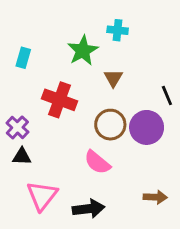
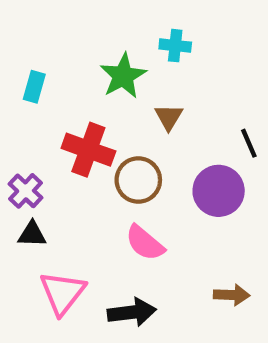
brown circle: (110, 125) -> (138, 180), moved

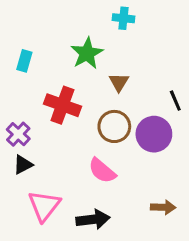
cyan cross: (175, 46) -> (123, 18), moved
brown circle: (138, 180) -> (114, 126), moved
black triangle: (32, 234) -> (23, 165), turned -30

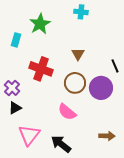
green star: (87, 53) -> (40, 24), moved
black arrow: (93, 219) -> (61, 144), turned -135

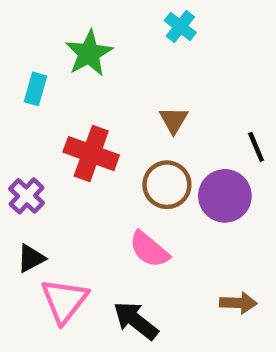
cyan cross: (81, 12) -> (180, 27), turned 32
black triangle: (15, 108) -> (31, 258), moved

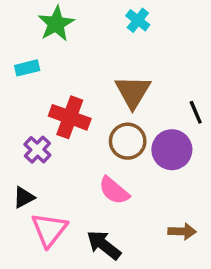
green star: (89, 53) -> (56, 24), moved
cyan rectangle: (35, 89) -> (27, 68), turned 60
brown triangle: (174, 120) -> (133, 92), size x1.6
purple cross: (27, 196) -> (37, 150), moved

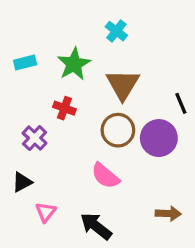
cyan cross: (138, 20) -> (116, 31), moved
green star: (56, 24) -> (74, 64), moved
red cross: (70, 117) -> (64, 108), size x0.6
pink triangle: (49, 230) -> (46, 212), size x0.6

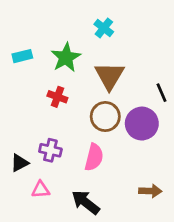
purple cross: (35, 138) -> (50, 150), moved, turned -30
pink semicircle: (105, 176) -> (94, 157), turned -116
pink triangle: (46, 212) -> (41, 190), turned 48

